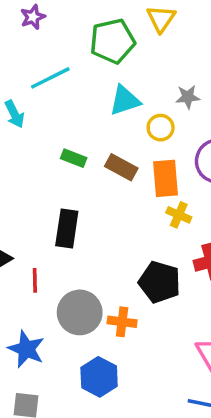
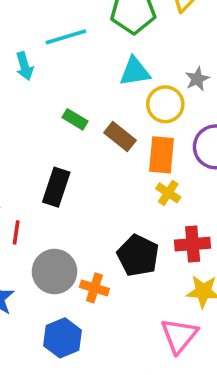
gray star: (188, 97) -> (197, 79), turned -30
yellow circle: (161, 128) -> (165, 104), size x1.4

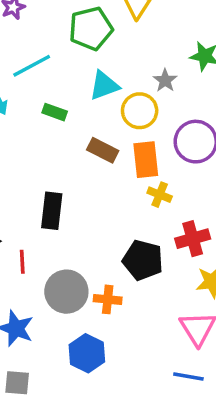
green rectangle: (75, 119) -> (55, 112), moved

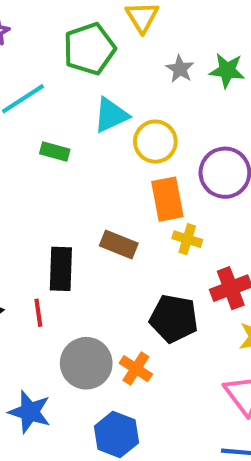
gray star: (165, 80) -> (180, 69), moved
brown rectangle: (103, 150) -> (119, 245), moved
red line: (22, 262) -> (38, 313), moved
orange cross: (108, 299) -> (136, 369), turned 32

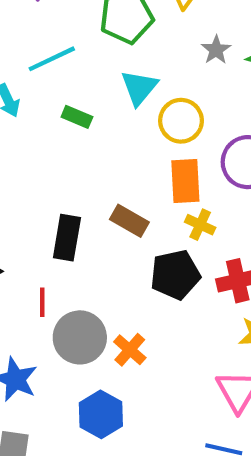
cyan triangle: (111, 115) -> (139, 88), turned -33
red line: (38, 313) -> (42, 302), moved
black pentagon: (174, 318) -> (175, 275), moved, turned -30

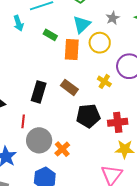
gray star: (216, 50) -> (113, 18), moved
orange rectangle: (185, 181) -> (72, 50), moved
yellow cross: (200, 225) -> (104, 81), moved

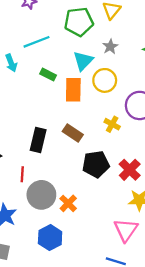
gray star: (113, 18) -> (110, 47), moved
red cross: (118, 122) -> (130, 170), turned -36

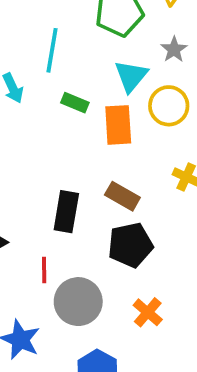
cyan line: (37, 42) -> (52, 50), turned -55
black pentagon: (96, 164) -> (130, 245), moved
orange cross: (68, 203) -> (148, 312), moved

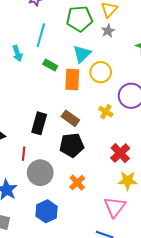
gray star: (174, 49) -> (108, 31), moved

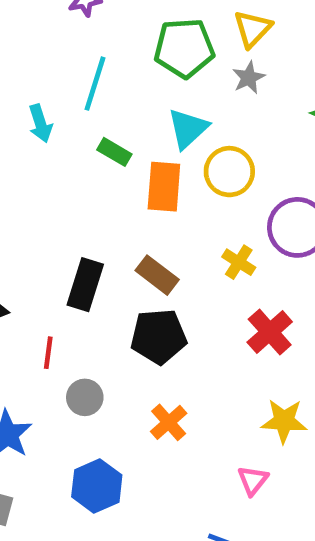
red cross: (120, 153) -> (270, 332), moved
gray circle: (40, 173) -> (85, 397), size x0.6
pink triangle: (115, 207) -> (253, 480), size x0.6

